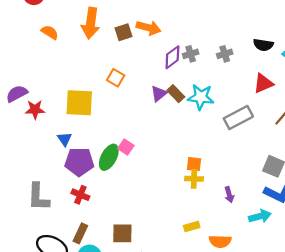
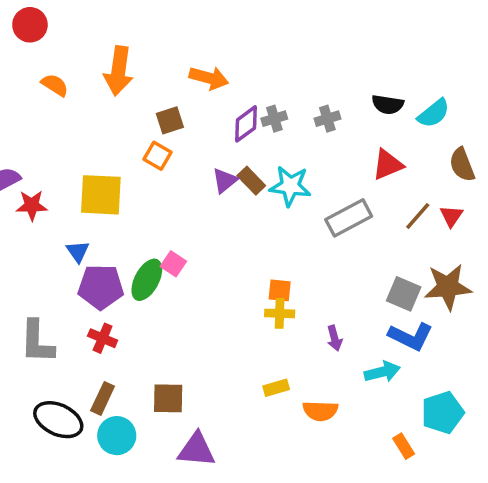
brown square: (124, 32) -> (170, 120), moved

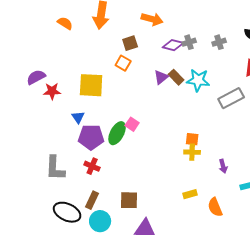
purple diamond: (246, 124) -> (173, 45), turned 50
orange semicircle: (320, 411) -> (215, 207), turned 66

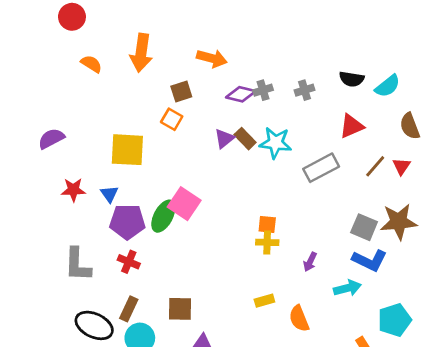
red star: (52, 91) -> (73, 190), moved
pink square: (132, 124) -> (184, 204), size x1.6
purple arrow: (223, 166) -> (310, 262), turned 40

